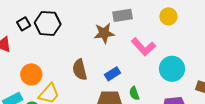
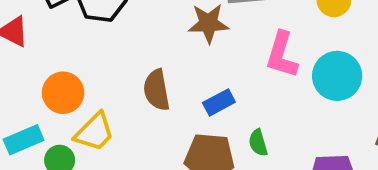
pink L-shape: (143, 47) -> (282, 55), turned 55
cyan circle: (172, 69) -> (337, 76), moved

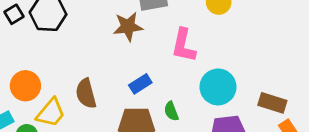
cyan circle: (337, 76) -> (218, 87), moved
brown semicircle: (157, 90) -> (86, 94), moved

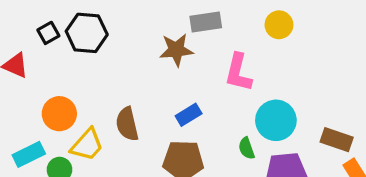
green semicircle: (171, 111) -> (246, 148), moved

